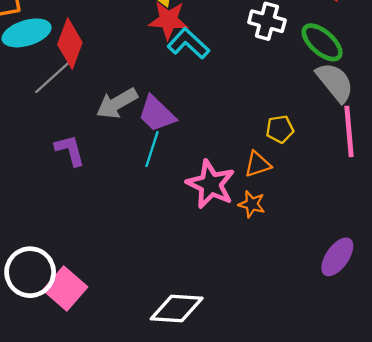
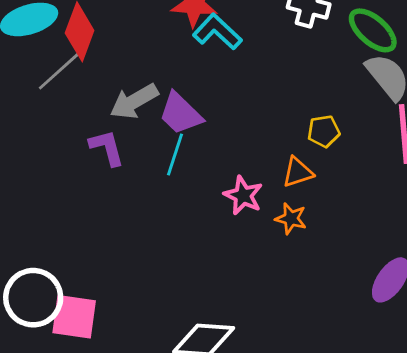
purple L-shape: (70, 150) -> (107, 148), moved
pink star: (211, 184) -> (243, 195), size x0.7
pink square: (65, 289) -> (74, 317), turned -33

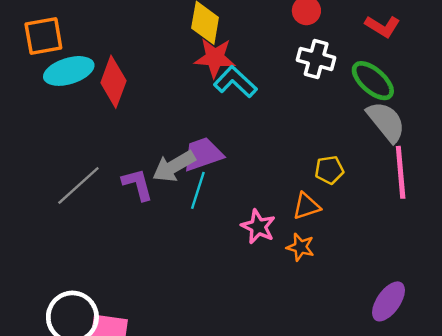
gray line: (62, 69) -> (78, 186), moved
gray arrow: (134, 101) -> (174, 166), moved
purple trapezoid: (180, 114) -> (203, 154), turned 117

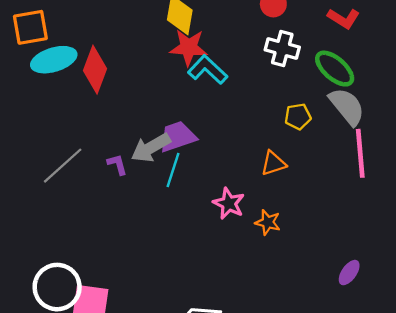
yellow pentagon: (329, 170) -> (298, 116), moved
purple L-shape: (138, 184) -> (117, 164), size x0.7
orange triangle: (306, 206) -> (273, 163), moved
purple ellipse: (388, 301) -> (349, 273), size x0.7

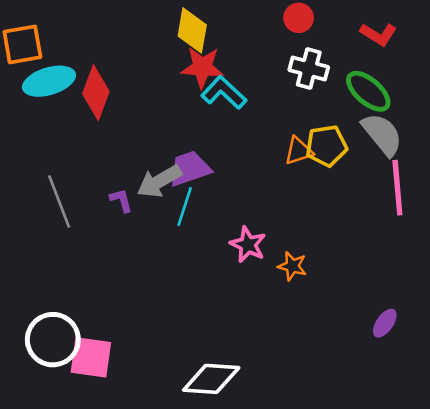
yellow pentagon: (298, 116) -> (326, 146), size x1.4
orange triangle: (273, 163) -> (299, 151), moved
gray line: (63, 166) -> (59, 202), turned -69

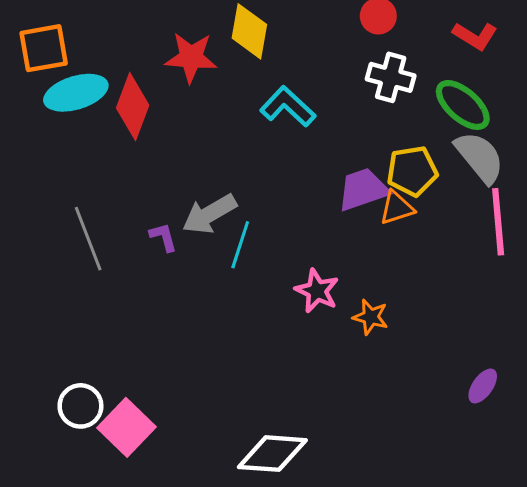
red star: (202, 67) -> (191, 57), moved
orange triangle: (299, 151) -> (397, 208), moved
purple trapezoid: (190, 169) -> (363, 189), moved
white circle: (53, 340) -> (80, 406), size x0.7
pink square: (91, 357) -> (127, 427), turned 36

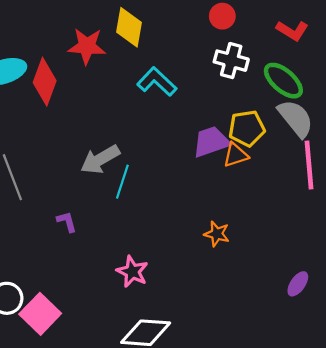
purple L-shape: (163, 237) -> (67, 222), moved
pink star: (317, 291) -> (132, 272), moved

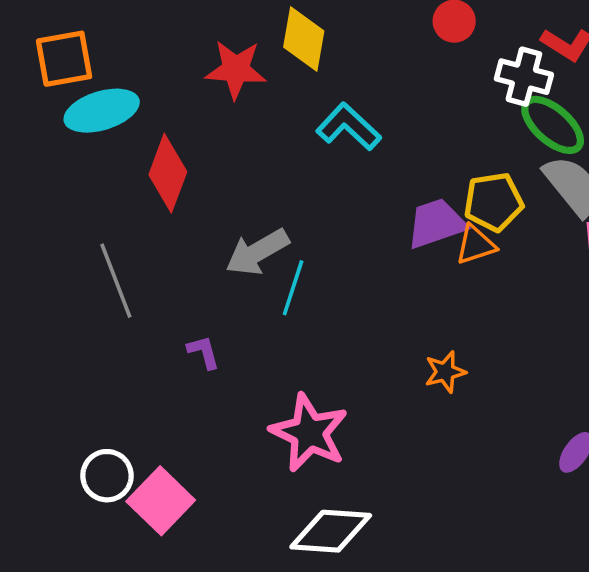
white cross: (231, 61) -> (524, 77), moved
red diamond: (45, 82) -> (168, 173), moved
orange star: (217, 234) -> (445, 372), turned -30
pink star: (132, 272) -> (309, 433), size x1.5

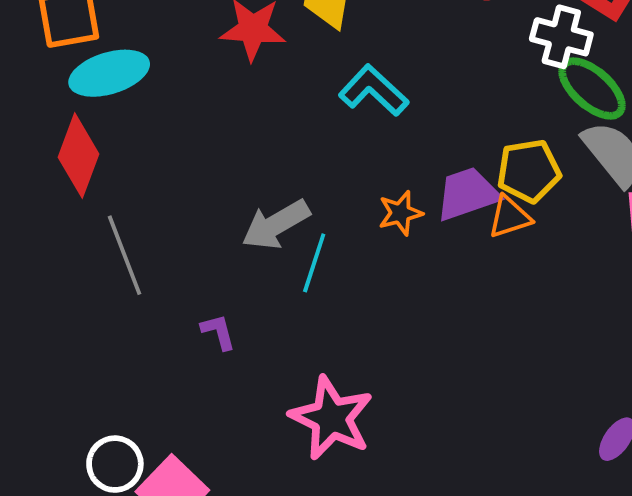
red diamond: (168, 173) -> (79, 156), moved
orange star: (445, 372) -> (400, 213), moved

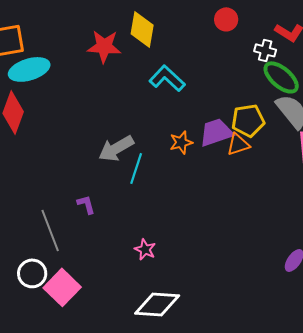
white cross: (561, 37) -> (265, 50), size x0.7
gray line: (124, 255) -> (50, 230), moved
pink star: (331, 418) -> (145, 249), size x0.5

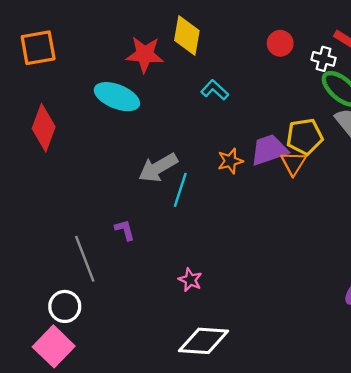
red circle: (226, 19) -> (280, 43), moved
cyan ellipse: (29, 69) -> (117, 97), moved, turned 39
cyan L-shape: (167, 78) -> (215, 90), size x0.7
orange triangle: (238, 144) -> (293, 163), turned -40
pink square: (62, 287) -> (54, 346), moved

